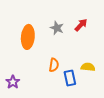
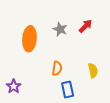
yellow semicircle: (88, 67) -> (93, 71), turned 72
blue rectangle: (70, 78) -> (68, 90), moved

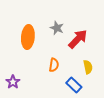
red arrow: (86, 26) -> (78, 39), moved, size x1.5
blue rectangle: (68, 90) -> (74, 85), moved, turned -35

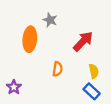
gray star: (57, 28) -> (50, 20), moved
blue rectangle: (74, 85) -> (92, 91), moved

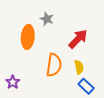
orange semicircle: (58, 69) -> (54, 65), size x1.6
yellow semicircle: (94, 71) -> (79, 67), moved

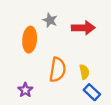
red arrow: (78, 39) -> (83, 28), moved, turned 45
purple star: (13, 82) -> (25, 90), moved

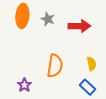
orange ellipse: (30, 40) -> (22, 16), moved
yellow semicircle: (84, 72) -> (92, 64), moved

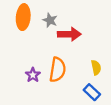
red arrow: (79, 26) -> (69, 34), moved
purple star: (24, 85) -> (33, 75), moved

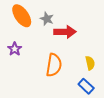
orange ellipse: (23, 17) -> (22, 16), turned -40
purple star: (33, 75) -> (15, 49), moved

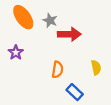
orange semicircle: (54, 65) -> (58, 70), size x0.7
blue rectangle: (86, 86) -> (75, 92), moved

